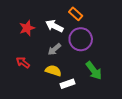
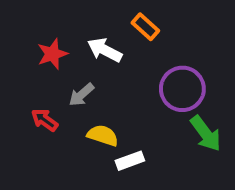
purple circle: (81, 39) -> (182, 89), moved
gray arrow: (54, 49) -> (81, 95), moved
green arrow: (94, 71) -> (206, 134), moved

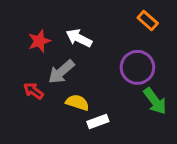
orange rectangle: (145, 27) -> (148, 21), moved
gray arrow: (81, 95) -> (61, 72), size x1.4

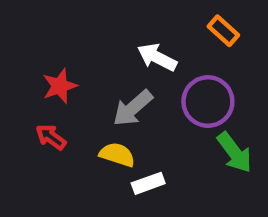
white arrow: (79, 38) -> (157, 57), moved
red star: (39, 41) -> (60, 86), moved
gray arrow: (61, 72) -> (133, 108), moved

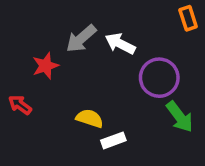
orange rectangle: (223, 31) -> (188, 18), moved, turned 30
gray arrow: (133, 108) -> (81, 39), moved
red arrow: (51, 137) -> (20, 105), moved

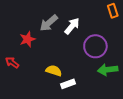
white arrow: (120, 44) -> (72, 26), turned 102
green arrow: (180, 117) -> (108, 70), turned 120

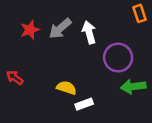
white arrow: (72, 26) -> (89, 32), turned -54
red star: (27, 39) -> (30, 30), moved

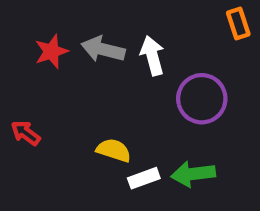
gray arrow: (60, 29) -> (103, 49), turned 55
green arrow: (133, 86) -> (193, 174), moved

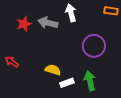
orange rectangle: (238, 24) -> (111, 11), turned -64
white arrow: (152, 56) -> (71, 13), moved
green arrow: (193, 174) -> (90, 81), turned 84

